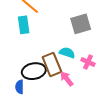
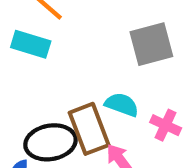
cyan rectangle: (24, 25) -> (31, 44), turned -66

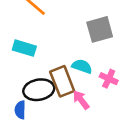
cyan rectangle: (31, 44) -> (24, 48), moved

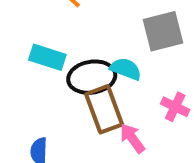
cyan semicircle: (82, 66) -> (126, 69), moved
black ellipse: (39, 90) -> (92, 77), moved

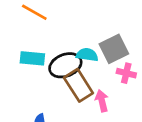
gray square: (163, 31) -> (114, 49), moved
pink arrow: (132, 138) -> (102, 101), turned 35

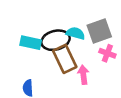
cyan rectangle: (32, 58) -> (31, 43), moved

